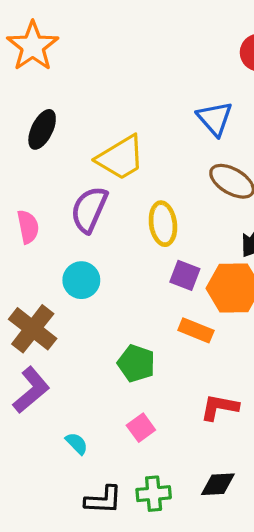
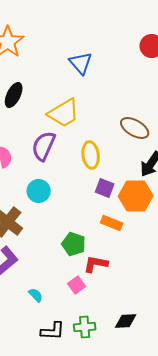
blue triangle: (215, 118) -> (81, 63), moved
red L-shape: (219, 407) -> (96, 264), moved

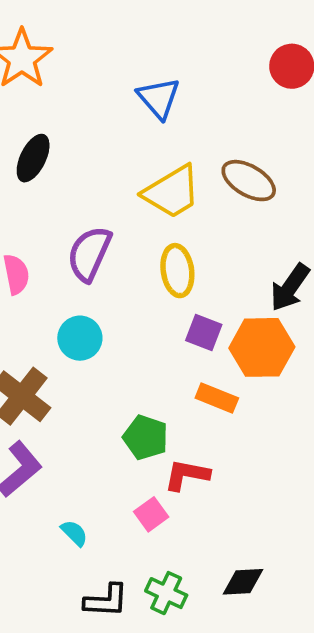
yellow trapezoid: (64, 113) -> (172, 192), moved
brown ellipse: (135, 128) -> (249, 181), moved
green cross: (85, 327) -> (166, 593), turned 30

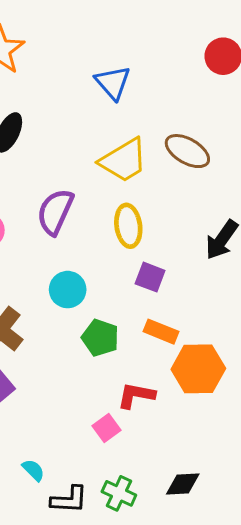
cyan circle: (80, 338) -> (68, 290), moved
orange hexagon: (262, 347) -> (198, 369), moved
green pentagon: (146, 437) -> (100, 338), moved
cyan semicircle: (74, 533) -> (33, 470), moved

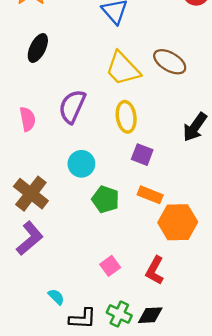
yellow trapezoid: (124, 160) -> (123, 69), turned 78
red L-shape: (136, 395) -> (155, 270), moved, turned -72
black diamond: (183, 484) -> (150, 315), moved

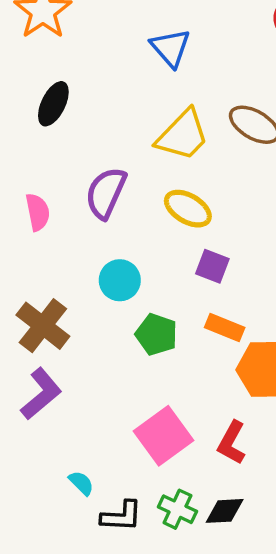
yellow trapezoid: (123, 69) -> (183, 135), turned -93
yellow ellipse: (126, 117) -> (188, 209), turned -52
pink square: (110, 266) -> (163, 436), size x1.8

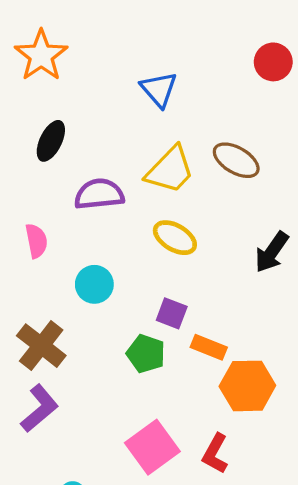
purple semicircle: (106, 193) -> (99, 194), moved, turned 60
purple square: (212, 266) -> (172, 313), moved
cyan circle: (120, 280) -> (94, 284), moved

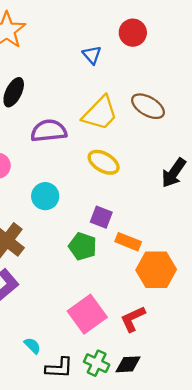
red circle: (273, 62) -> (133, 33), moved
blue triangle: (159, 89) -> (92, 55), size x0.7
red L-shape: (215, 454) -> (133, 319), turned 36

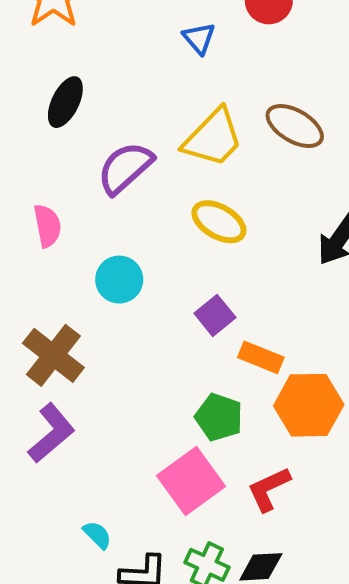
purple semicircle: (49, 131) -> (125, 168), turned -36
purple square: (101, 217) -> (215, 315), turned 30
green pentagon: (83, 246) -> (219, 417), moved

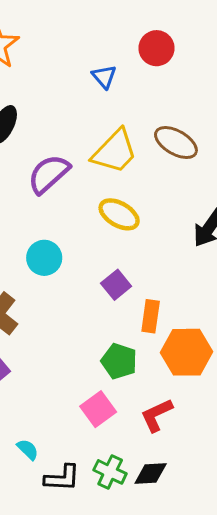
orange rectangle: (261, 357) -> (151, 316), turned 76
pink square: (191, 481) -> (98, 409), size x0.7

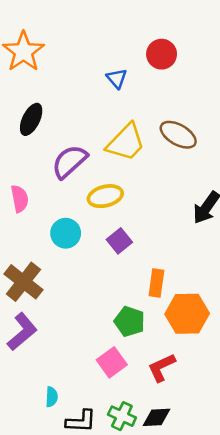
yellow ellipse: (119, 214) -> (105, 196), moved, turned -44
purple square: (116, 285) -> (119, 241), moved
cyan semicircle: (28, 449) -> (52, 397), turned 48

